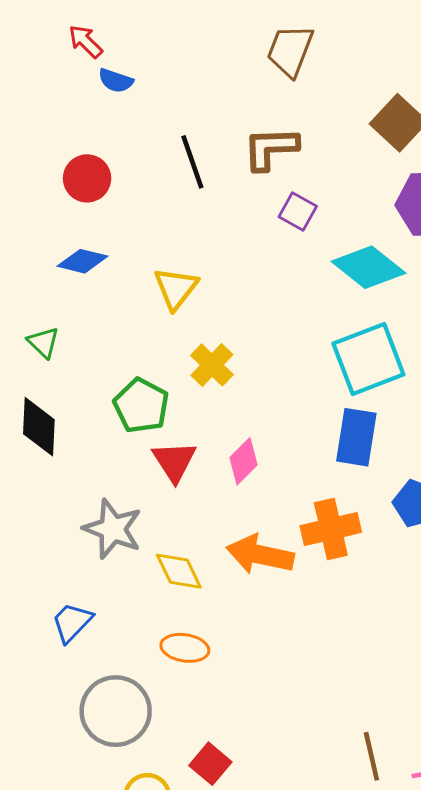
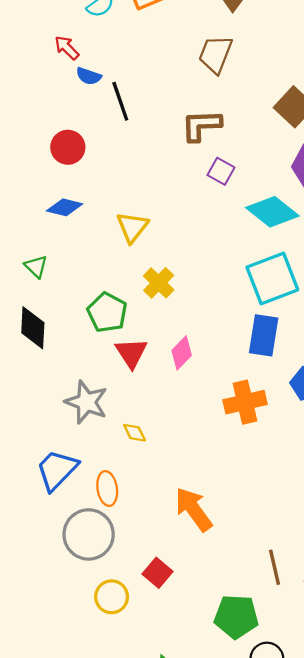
black line: (192, 162) -> (120, 101), moved
orange arrow: (260, 555) -> (194, 509), moved, turned 42
yellow diamond: (179, 571) -> (135, 433), size x0.7
blue trapezoid: (72, 622) -> (57, 470), size x1.4
orange ellipse: (185, 648) -> (107, 489), moved, turned 72

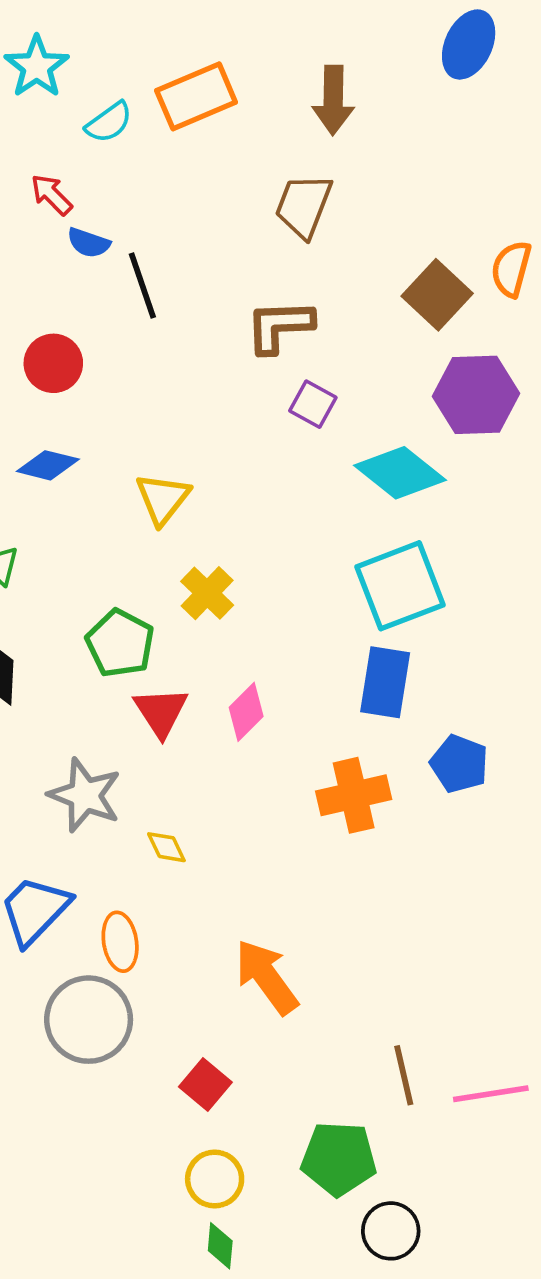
yellow circle: (112, 597) -> (215, 1179), moved

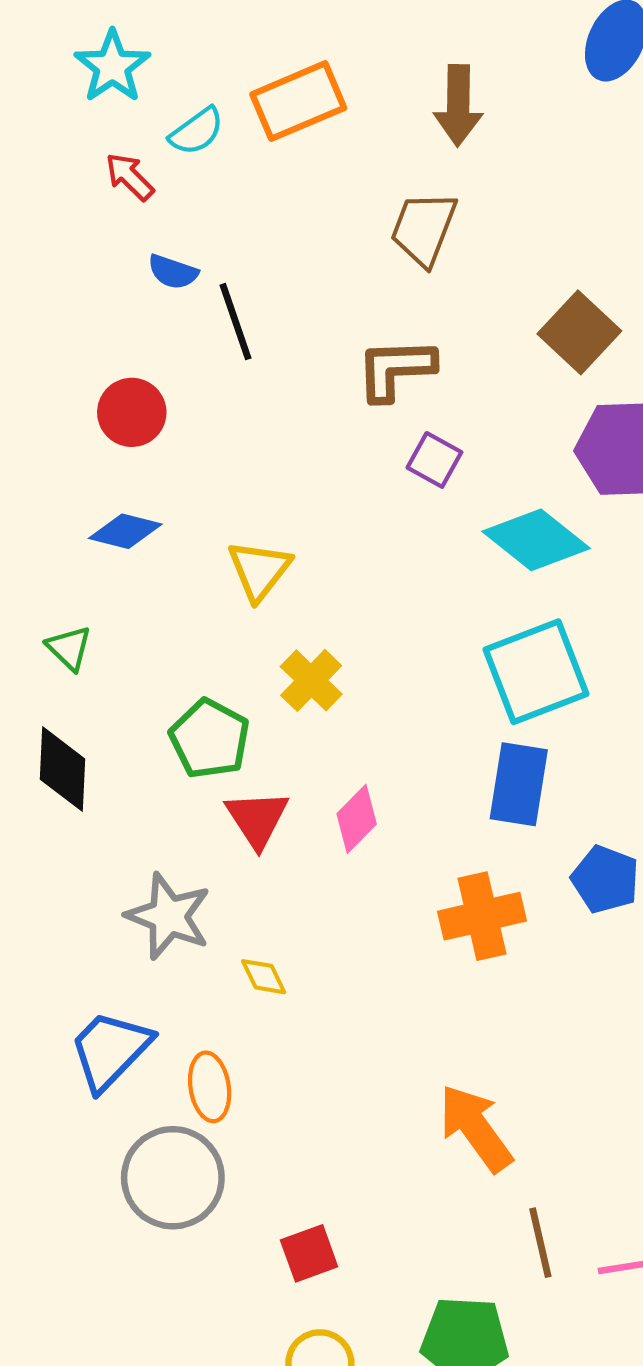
red arrow: (51, 195) -> (130, 177), moved
orange arrow: (267, 977) -> (476, 1128), moved
red square: (205, 1084) -> (309, 1253), turned 30

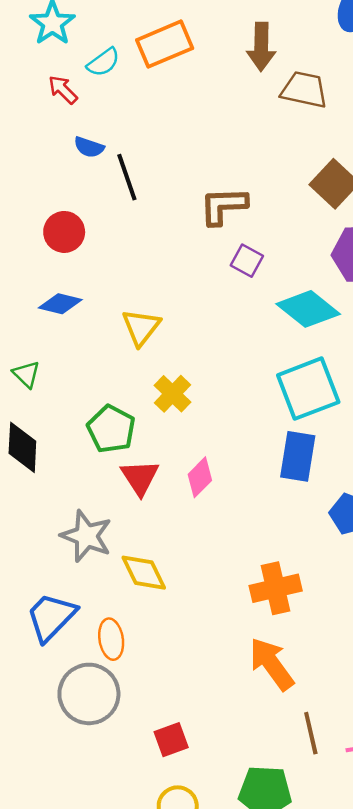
brown trapezoid: (424, 229) -> (304, 90), moved, turned 81
orange cross: (482, 916) -> (276, 588), moved
yellow diamond: (264, 977) -> (144, 573), size x1.6

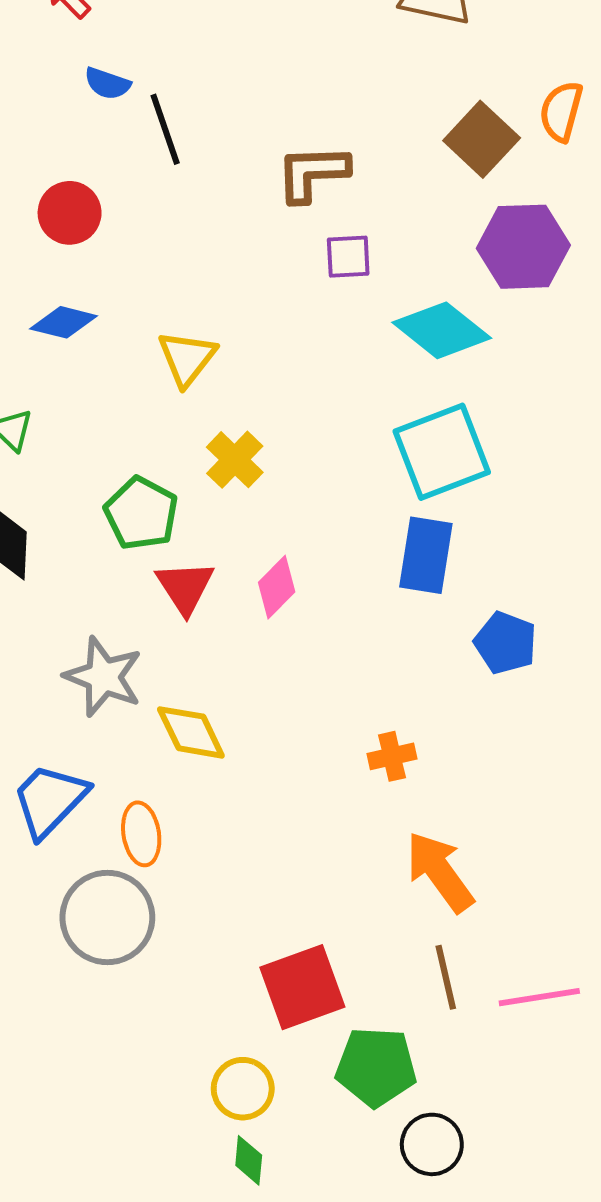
purple square: (247, 261) -> (348, 257), turned -32
orange cross: (276, 588) -> (392, 756), size x0.6
orange arrow: (272, 664) -> (440, 872), moved
red square: (171, 740) -> (302, 987), moved, size x1.6

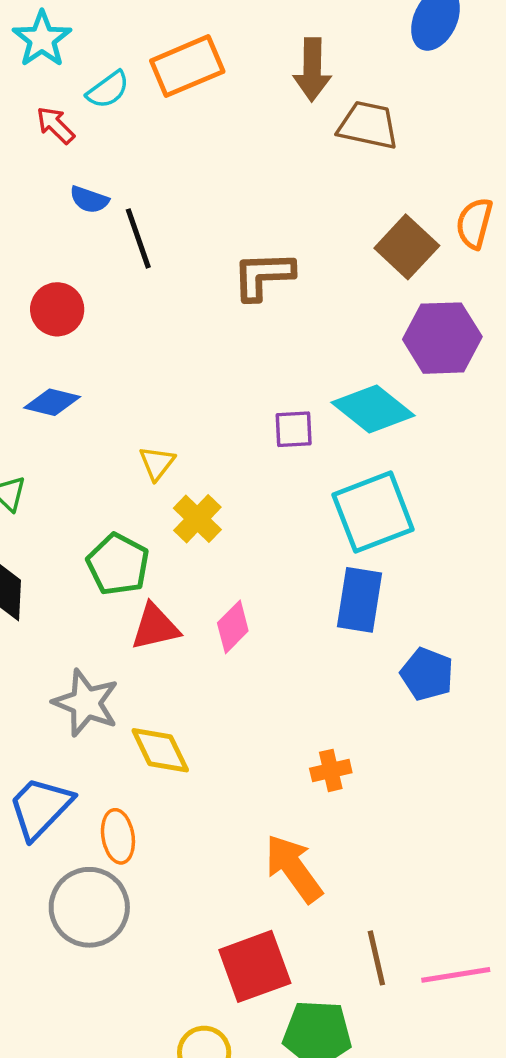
purple square: (348, 257) -> (294, 429), moved
yellow triangle: (187, 358) -> (157, 463), moved, size x0.7
red triangle: (185, 587) -> (155, 627), turned 50
orange arrow: (440, 872) -> (294, 868), moved

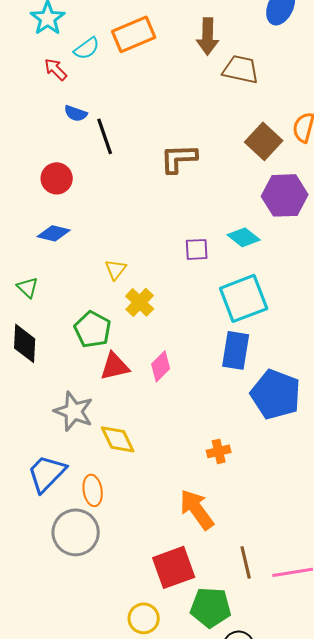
cyan diamond: (373, 409) -> (244, 237), size x0.7
blue pentagon: (427, 674) -> (276, 394), size x1.6

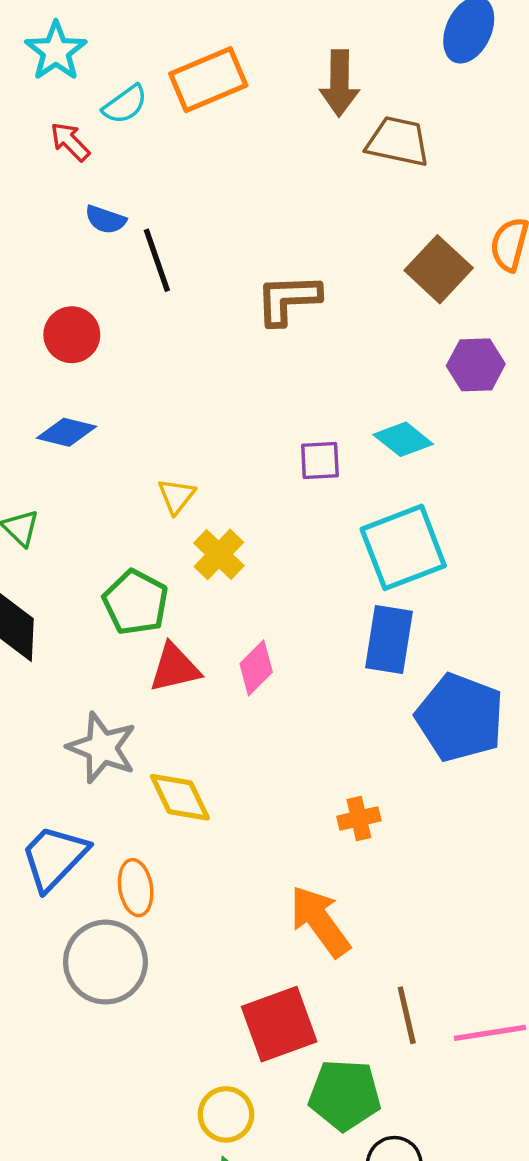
purple hexagon: (285, 195) -> (476, 365), size x0.7

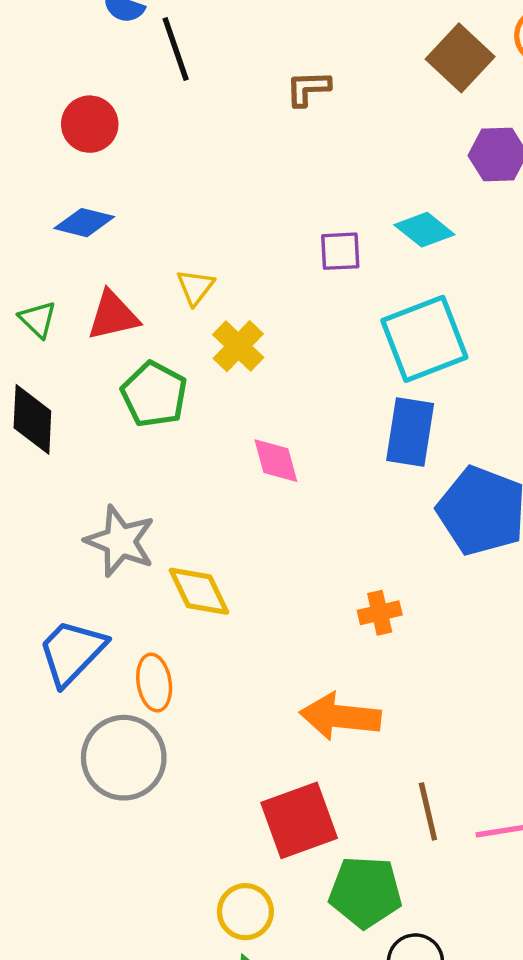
brown L-shape: (288, 299) -> (308, 88), size x0.7
red triangle: (175, 668) -> (113, 316), moved
pink diamond: (256, 668) -> (276, 461), turned -60
orange arrow: (320, 921) -> (340, 717), turned -48

